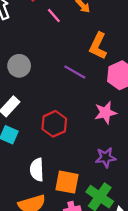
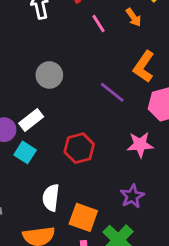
purple star: (106, 157) -> (132, 196), turned -30

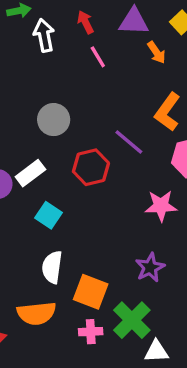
pink line: (99, 23) -> (98, 57), moved
red hexagon: (79, 148) -> (91, 167), moved
cyan square: (25, 152) -> (49, 215), moved

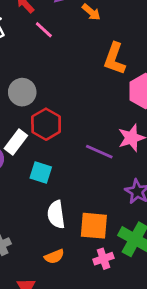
purple line: (129, 142) -> (99, 152), moved
red hexagon: (91, 167) -> (46, 124), moved
orange semicircle: (36, 313) -> (54, 256), size x0.6

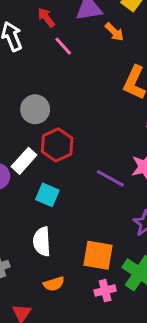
white semicircle: (56, 215) -> (42, 242), moved

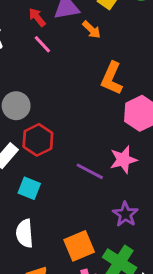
red arrow: (46, 17) -> (37, 17), moved
orange square: (98, 255) -> (79, 246), turned -32

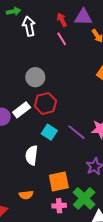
cyan square: (29, 188) -> (49, 132), moved
white semicircle: (25, 233) -> (32, 155), moved

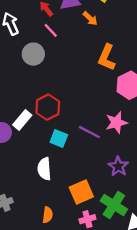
gray circle: (35, 77) -> (33, 54), moved
orange semicircle: (26, 195) -> (48, 215), turned -64

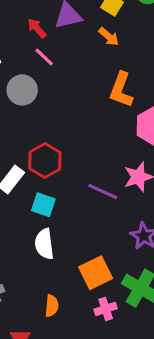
orange arrow: (90, 18) -> (109, 37), moved
cyan square: (59, 138) -> (43, 205), moved

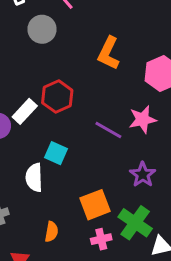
orange L-shape: (121, 90) -> (109, 53), moved
cyan square: (43, 205) -> (56, 153), moved
white semicircle: (44, 244) -> (34, 178), moved

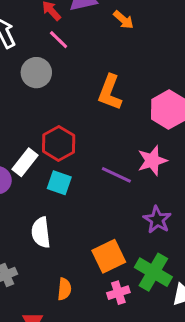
cyan square: (56, 153) -> (59, 183), moved

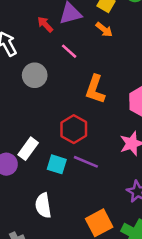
pink line: (59, 40) -> (69, 51), moved
red hexagon: (59, 143) -> (74, 129), moved
purple line: (116, 175) -> (86, 162), moved

